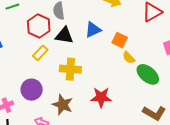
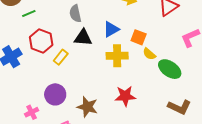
red hexagon: (39, 26) -> (41, 41), moved
yellow cross: (70, 69) -> (117, 56), moved

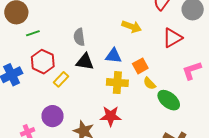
blue triangle: (111, 29) -> (114, 56), turned 30
orange square: (139, 37) -> (140, 66), turned 35
red star: (125, 96) -> (111, 116), moved

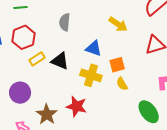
black triangle: (85, 62) -> (60, 61), moved
green ellipse: (169, 100) -> (149, 112), moved

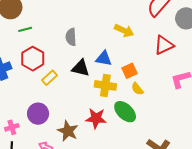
black triangle: (60, 61) -> (81, 68), moved
green ellipse: (149, 112) -> (125, 112), moved

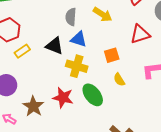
gray semicircle: (71, 37) -> (71, 17), moved
orange square: (130, 71) -> (112, 55), moved
yellow semicircle: (137, 89) -> (119, 80), moved

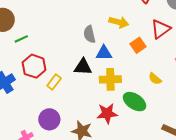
orange square: (112, 55) -> (138, 45), moved

